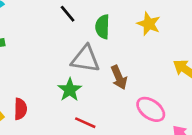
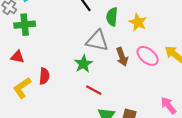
yellow star: (149, 24) -> (138, 22), moved
pink ellipse: (151, 109) -> (148, 56), moved

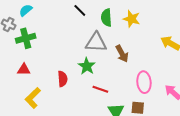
pink ellipse: (148, 56) -> (144, 82), moved, turned 55
red semicircle: (44, 76) -> (63, 79), moved

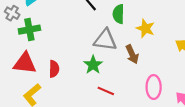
yellow star: (132, 19) -> (145, 28), moved
red triangle: (24, 70) -> (25, 63), size x1.6
red semicircle: (63, 79) -> (54, 69), moved

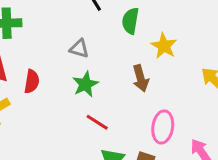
gray triangle: (105, 40) -> (79, 49), moved, size x0.6

